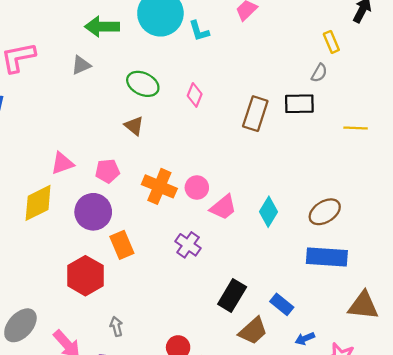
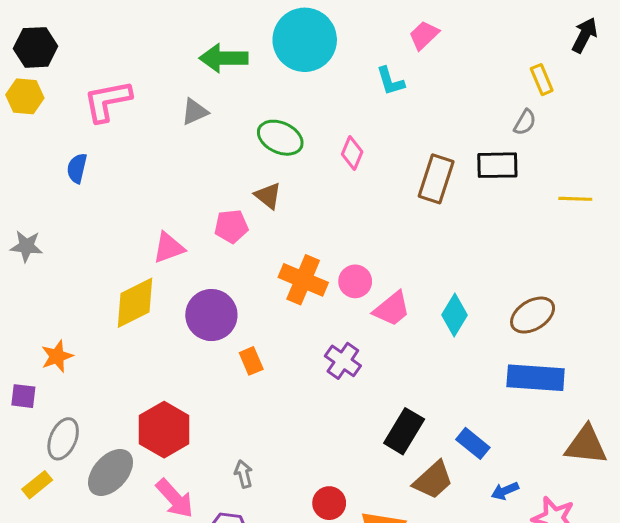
cyan L-shape: (199, 31) -> (390, 81), moved
pink pentagon: (108, 171) -> (231, 226), moved
orange rectangle: (122, 245) -> (251, 361), size x0.7
red hexagon: (85, 276) -> (164, 430), moved

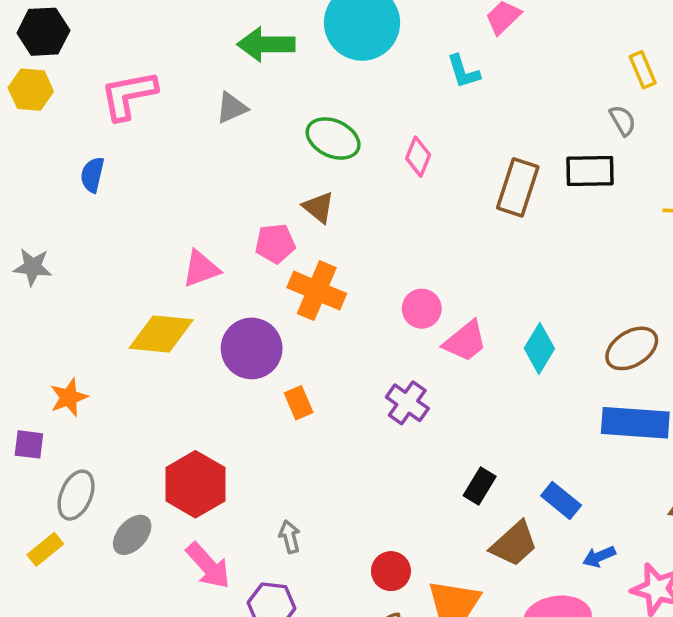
gray semicircle: (525, 122) -> (623, 120), turned -60
orange cross: (303, 280) -> (317, 291), moved
yellow diamond: (135, 303) -> (161, 334), turned 32
black rectangle: (404, 431) -> (480, 486), size x0.7
gray ellipse: (111, 473) -> (132, 535), size x0.7

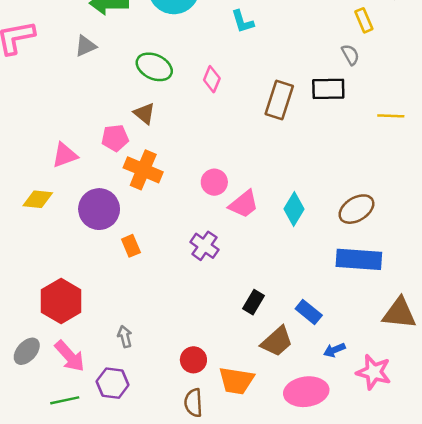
yellow diamond: (161, 334) -> (38, 199), size x0.7
gray ellipse: (132, 535) -> (27, 351), moved

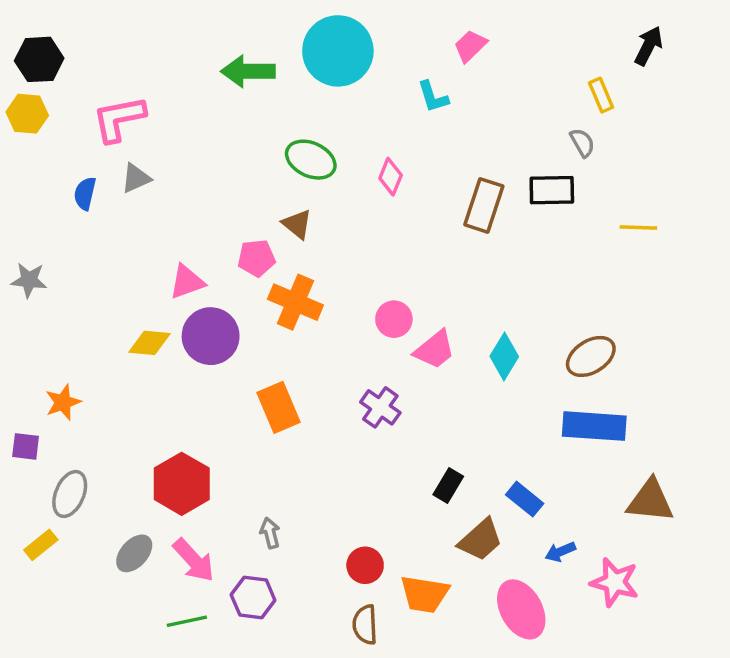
gray triangle: (86, 46) -> (136, 178), moved
purple circle: (99, 209) -> (211, 336), moved
orange rectangle: (131, 246) -> (278, 407), size x1.6
pink ellipse: (306, 392) -> (521, 609), turned 69

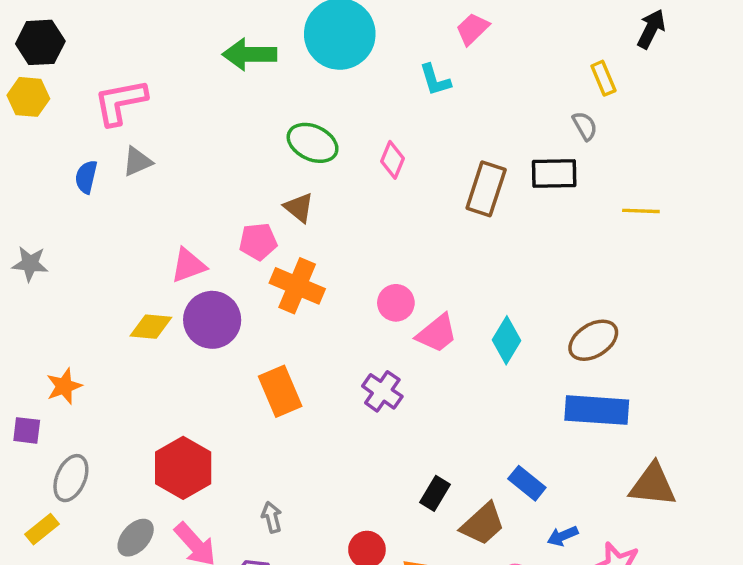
black rectangle: (448, 485) -> (435, 493), moved

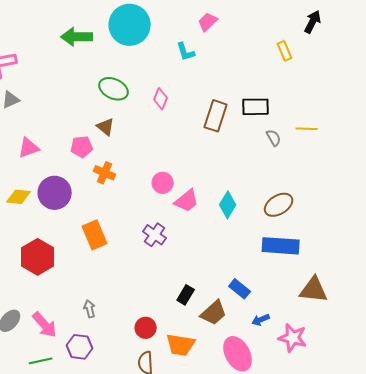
gray semicircle: (585, 126) -> (274, 138), moved
pink triangle: (188, 265) -> (29, 148), moved
orange cross: (297, 286) -> (105, 173), size x0.7
red hexagon: (183, 468) -> (38, 257), moved

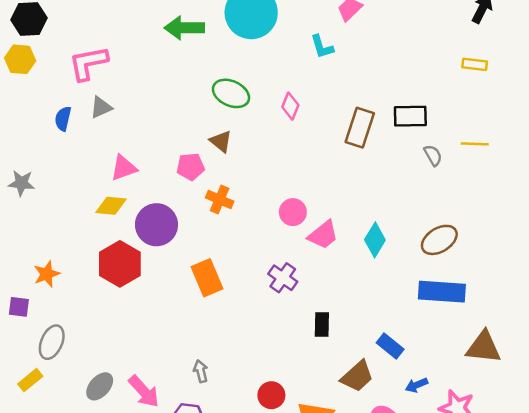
yellow rectangle: (285, 51) -> (475, 64), moved, turned -60
yellow diamond: (19, 197) -> (111, 206), moved
red hexagon: (38, 257) -> (120, 264), moved
black rectangle: (186, 295) -> (322, 324), moved, turned -30

